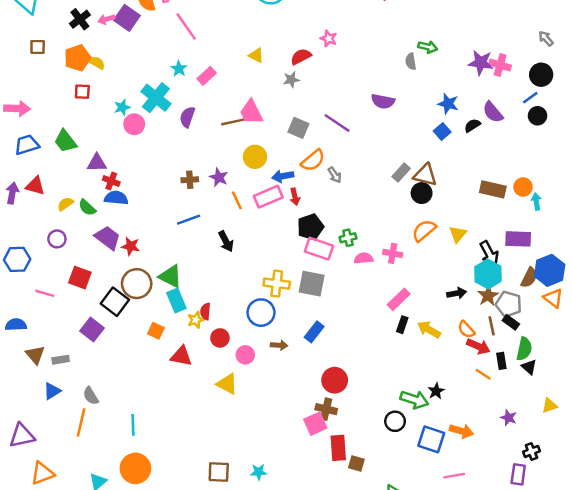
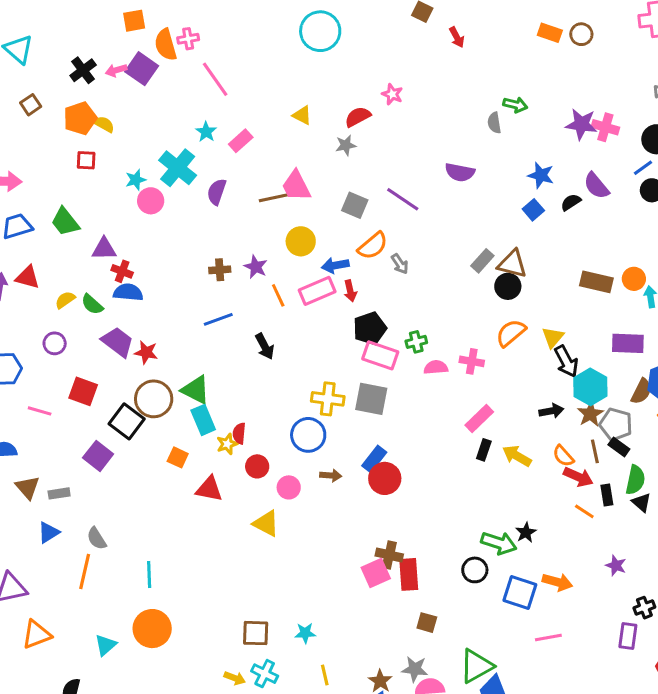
brown square: (38, 47) -> (31, 105), turned -35
black arrow: (489, 253) -> (566, 361), moved
red circle: (335, 380) -> (385, 478), moved
red rectangle: (338, 448) -> (409, 574), moved

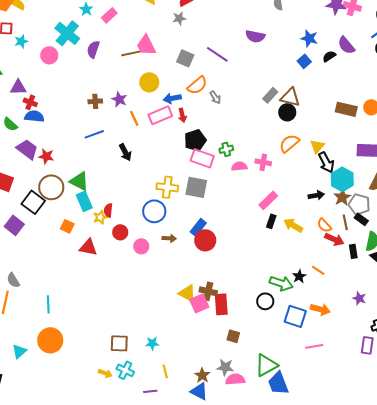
cyan star: (136, 180) -> (21, 41), moved
orange line: (584, 511) -> (318, 270), moved
yellow triangle: (266, 523) -> (187, 293), moved

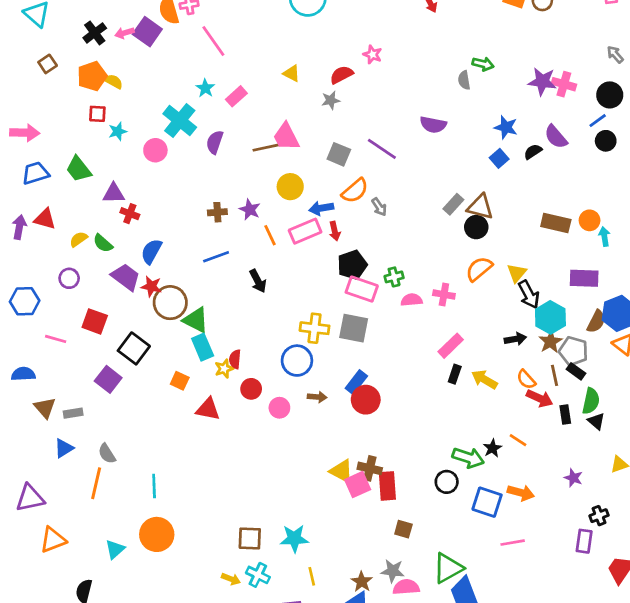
blue semicircle: (34, 116) -> (151, 251), moved, turned -66
brown circle: (51, 187) -> (170, 303), moved
cyan star: (152, 343) -> (294, 539), size x1.5

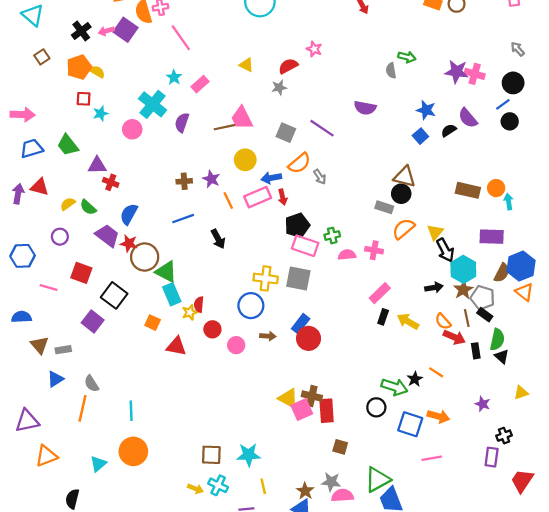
gray rectangle: (453, 204) -> (384, 207), moved, turned 66

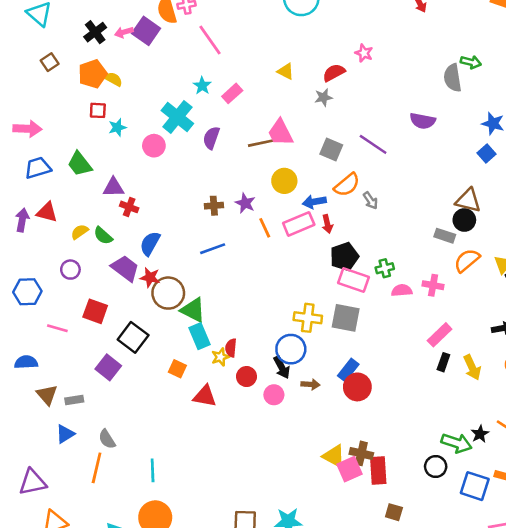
gray semicircle: (391, 71) -> (453, 78), size x1.5
black arrow: (218, 239) -> (282, 367), moved
yellow arrow: (408, 321) -> (472, 367), turned -145

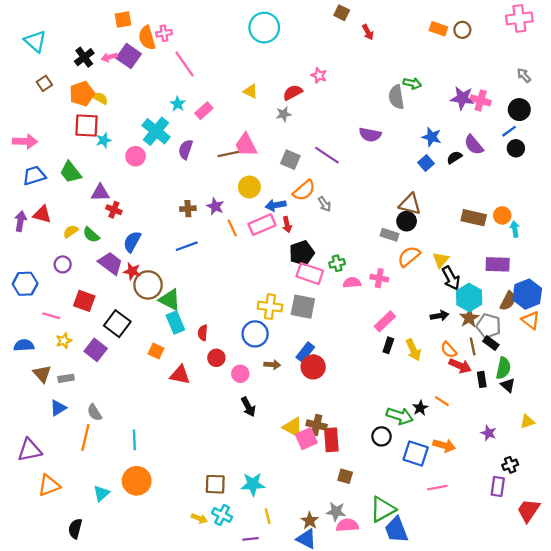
red square: (98, 110) -> (87, 125), size x1.6
yellow star: (220, 357) -> (64, 341), moved
black arrow: (282, 367) -> (248, 407), moved

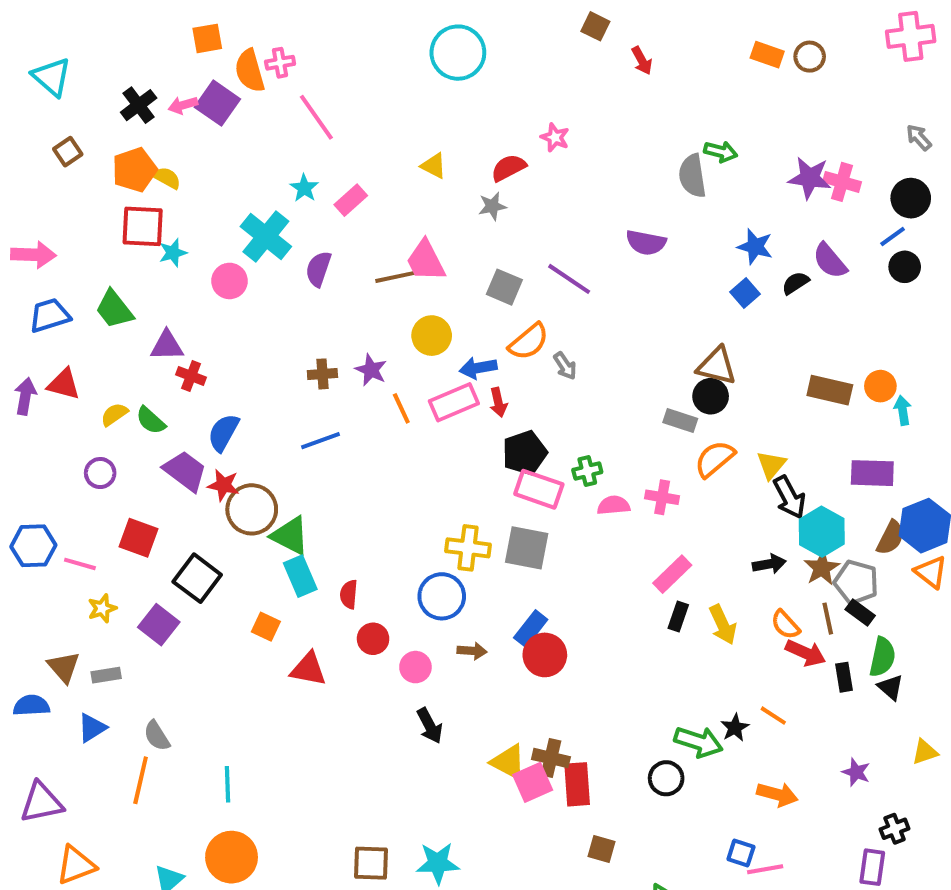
blue hexagon: (25, 284) -> (33, 546), moved
blue semicircle: (24, 345) -> (31, 705), moved
blue square: (416, 453) -> (741, 853), moved, size x0.6

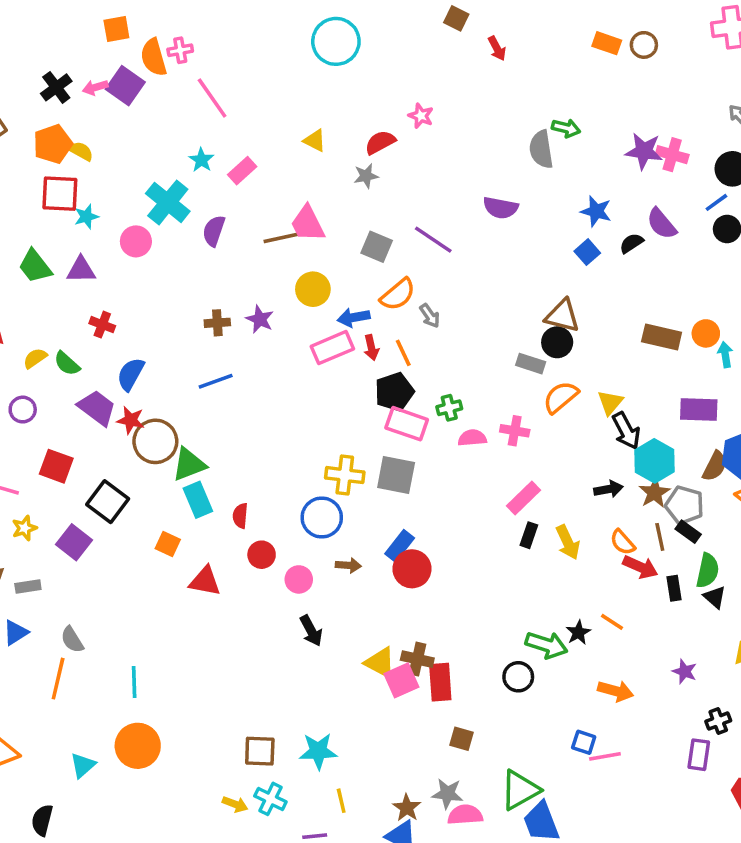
purple triangle: (167, 346) -> (81, 270), moved
orange line: (401, 408) -> (403, 353), moved
green triangle: (290, 536) -> (189, 464), turned -48

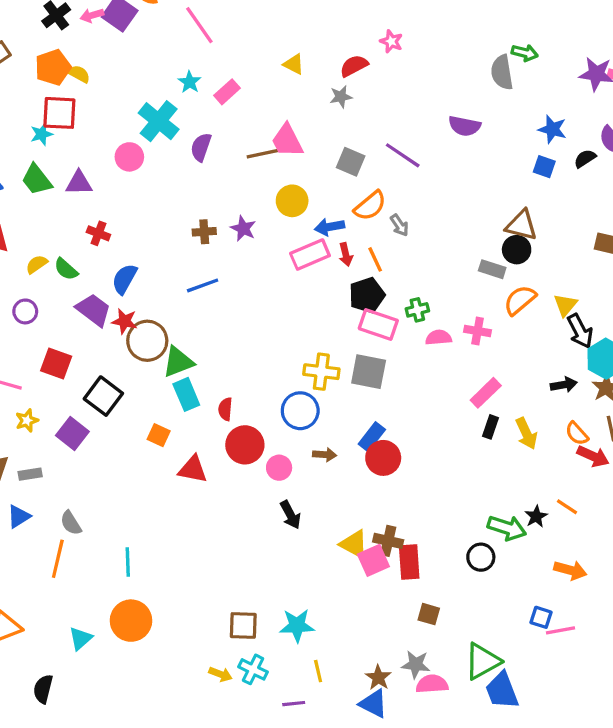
cyan star: (86, 217) -> (42, 134), moved
blue square: (587, 252) -> (544, 167), turned -30
red circle: (262, 555) -> (245, 445), size x1.5

